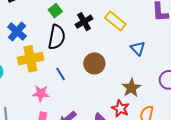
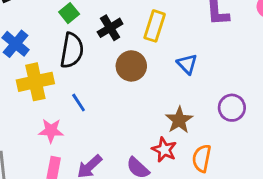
yellow rectangle: (115, 21) -> (155, 26), turned 70
brown circle: (94, 63) -> (131, 66), moved

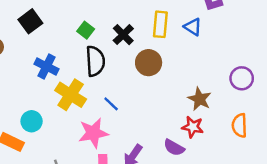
blue triangle: (187, 64) -> (193, 27), moved
yellow cross: (35, 82) -> (71, 95), turned -32
pink star: (51, 131) -> (93, 133), size x1.4
orange semicircle: (202, 158) -> (239, 125), moved

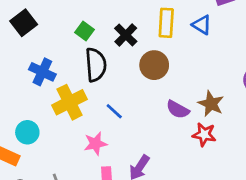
yellow cross: (71, 95) -> (70, 102), turned 32
pink star: (93, 133) -> (95, 144), size x0.7
purple semicircle: (174, 148) -> (178, 109), moved

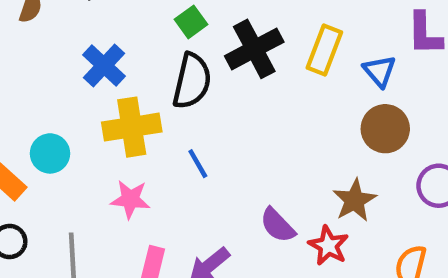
black cross: (126, 35) -> (254, 49), size x1.4
brown circle: (154, 65) -> (385, 129), moved
purple semicircle: (178, 109) -> (278, 225), moved
pink star: (95, 144) -> (130, 199), moved

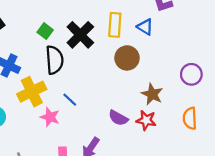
brown circle: (385, 129) -> (127, 58), moved
pink star: (130, 199) -> (50, 117), moved, turned 30

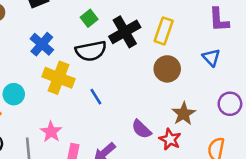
blue triangle: (145, 27) -> (211, 57), moved
black semicircle: (54, 60) -> (91, 51), turned 68
yellow cross: (32, 92) -> (58, 78), turned 32
pink star: (50, 117) -> (51, 132), moved

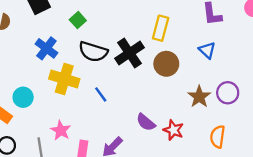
green square: (89, 18) -> (78, 20), moved
black cross: (125, 32) -> (129, 53), moved
black semicircle: (91, 51) -> (93, 52), turned 32
brown star: (184, 114) -> (199, 97), moved

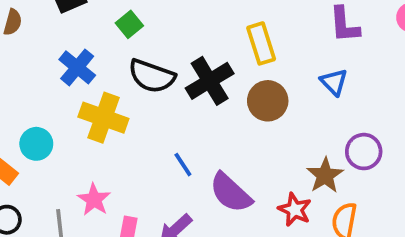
yellow rectangle: (161, 28) -> (261, 43), turned -35
blue line: (101, 94) -> (183, 165), moved
brown star: (199, 97) -> (325, 175), moved
purple semicircle: (146, 122) -> (231, 193), size x1.4
red star: (173, 130) -> (295, 210), moved

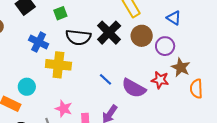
green square: (129, 24) -> (60, 13), turned 32
purple circle: (364, 152) -> (165, 46), moved
red star: (295, 210) -> (160, 80), moved

